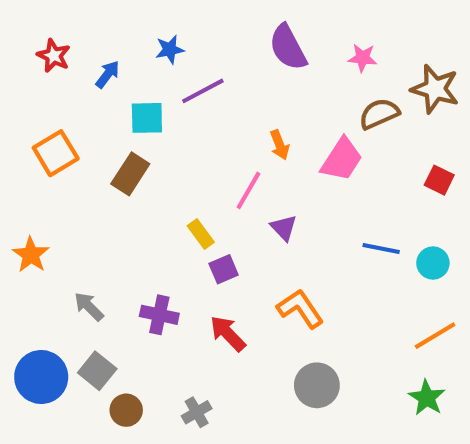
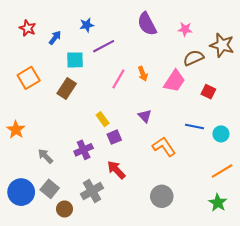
red square: (439, 180) -> (208, 92), moved
pink line: (248, 190) -> (118, 79), moved
orange L-shape: (300, 309) -> (164, 147), moved
purple cross: (159, 315) -> (84, 150), moved, turned -36
gray cross: (197, 412) -> (92, 191), moved, size x1.5

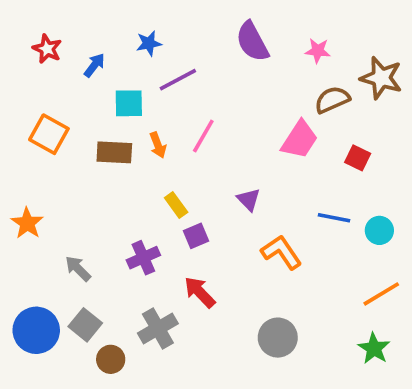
orange arrow: (143, 74) -> (158, 145), moved
orange square: (29, 78) -> (49, 134), turned -30
brown rectangle: (67, 88) -> (114, 152), turned 60

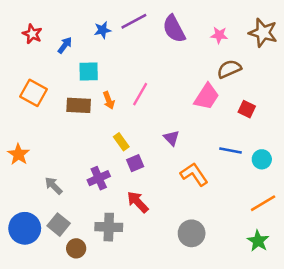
brown star: (381, 78) -> (263, 33), moved
purple line: (178, 80) -> (134, 21), moved
gray cross: (158, 328) -> (109, 227), turned 32

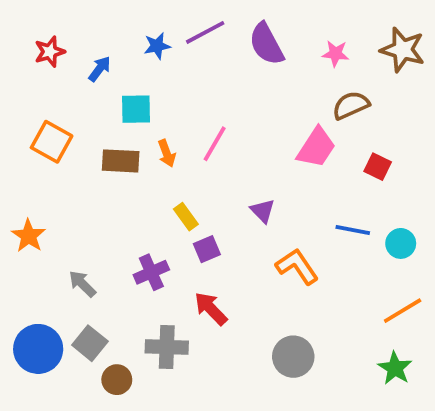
red star: (32, 34) -> (50, 52), turned 30

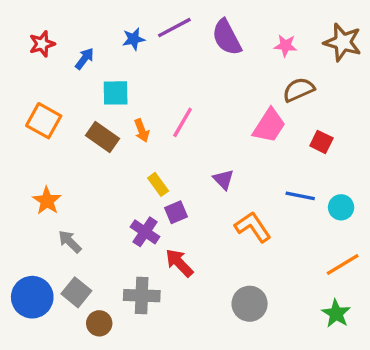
brown rectangle: (121, 161) -> (102, 137), turned 32
orange star: (29, 236) -> (47, 201), moved
purple cross: (151, 272) -> (145, 232), moved, turned -32

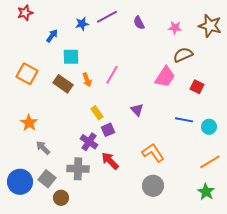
purple semicircle: (227, 37) -> (139, 23), size x0.6
red star: (42, 44) -> (25, 13), moved
orange L-shape: (253, 227) -> (153, 153), moved
gray cross: (142, 296) -> (78, 169), moved

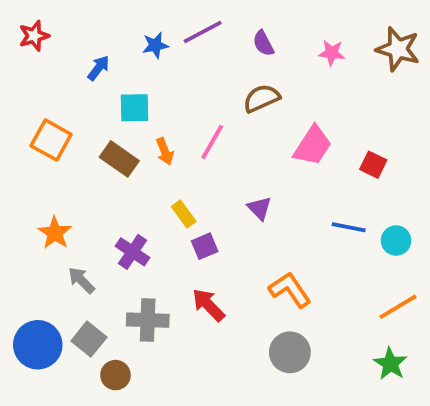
red star: (25, 13) -> (34, 36), moved
brown semicircle: (183, 55) -> (261, 98), moved
purple cross: (89, 142) -> (133, 252), moved

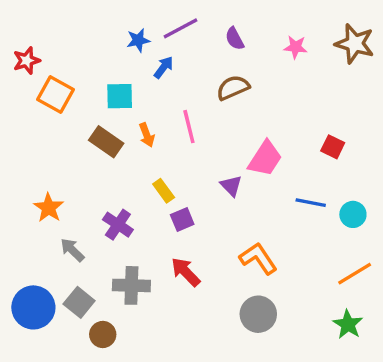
red star: (34, 36) -> (27, 61), moved
blue arrow: (98, 68) -> (164, 67), moved
orange square: (51, 140) -> (55, 94), moved
pink line: (212, 142) -> (189, 127), turned -44
pink trapezoid: (313, 146) -> (265, 159), moved

